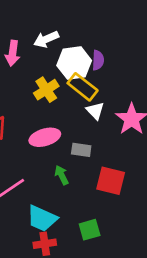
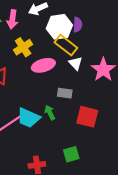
yellow cross: (46, 90) -> (23, 47), moved
pink ellipse: (45, 137) -> (43, 65), moved
cyan trapezoid: (42, 218) -> (28, 118), moved

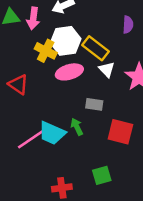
purple semicircle: (78, 25) -> (128, 25), moved
white hexagon: (59, 27) -> (66, 41), moved
yellow cross: (23, 47) -> (46, 51), turned -30

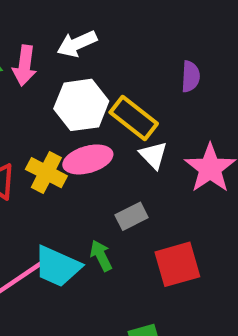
yellow cross: (46, 51) -> (46, 173), moved
gray rectangle: (94, 104) -> (132, 216), turned -35
red square: (120, 132) -> (177, 264), turned -30

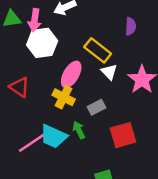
white hexagon: (81, 105) -> (42, 43), moved
pink ellipse: (88, 159) -> (71, 74), turned -44
yellow cross: (46, 173) -> (64, 97), moved

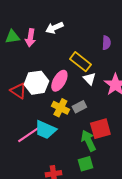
white hexagon: (42, 43) -> (36, 83), moved
yellow cross: (64, 97) -> (60, 108), moved
green arrow: (79, 130) -> (88, 141), moved, size x1.5

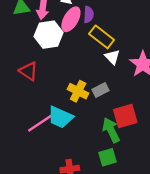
purple semicircle: (106, 43) -> (89, 15), moved
pink ellipse: (59, 81) -> (71, 19), moved
white hexagon: (36, 83) -> (49, 35), moved

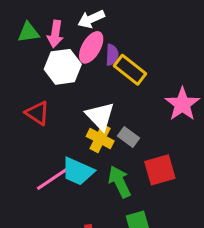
purple semicircle: (89, 15) -> (112, 55), moved
white triangle: (112, 57) -> (100, 116), moved, size x1.5
gray rectangle: (100, 90) -> (129, 137), turned 63
green arrow: (111, 130) -> (120, 182), moved

